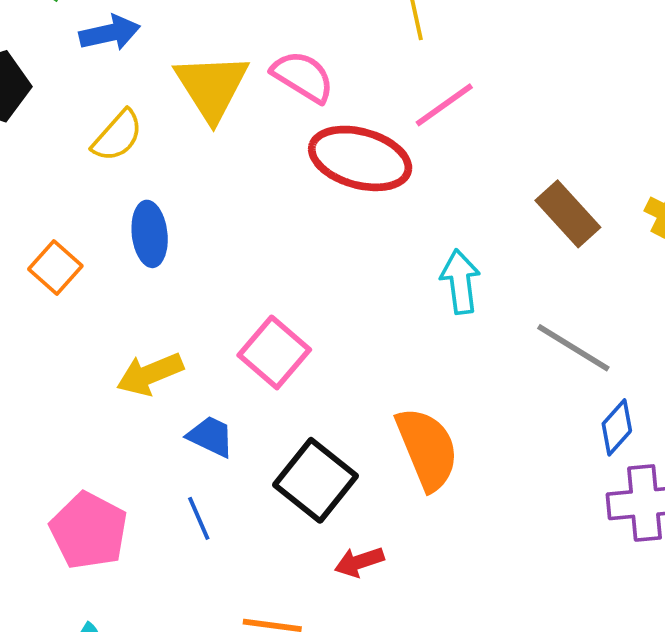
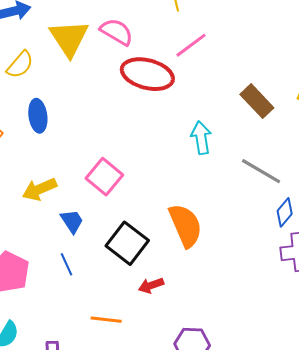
blue trapezoid: (211, 436) -> (72, 221), turned 32

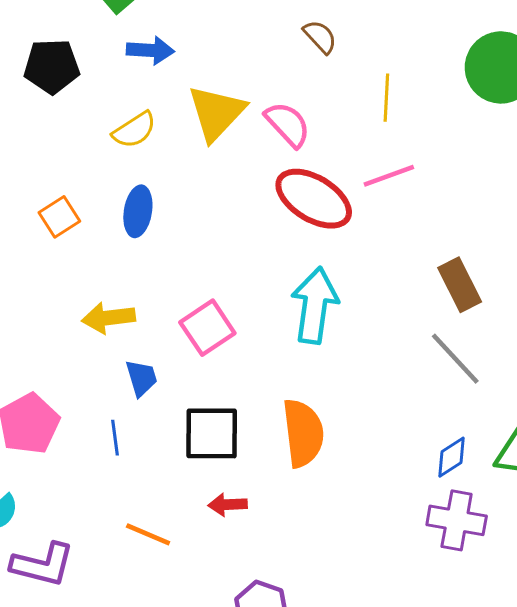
cyan arrow: (201, 138) -> (315, 305), moved, size x1.5
gray line: (261, 171) -> (455, 359), moved
black square: (127, 243) -> (212, 433), turned 36

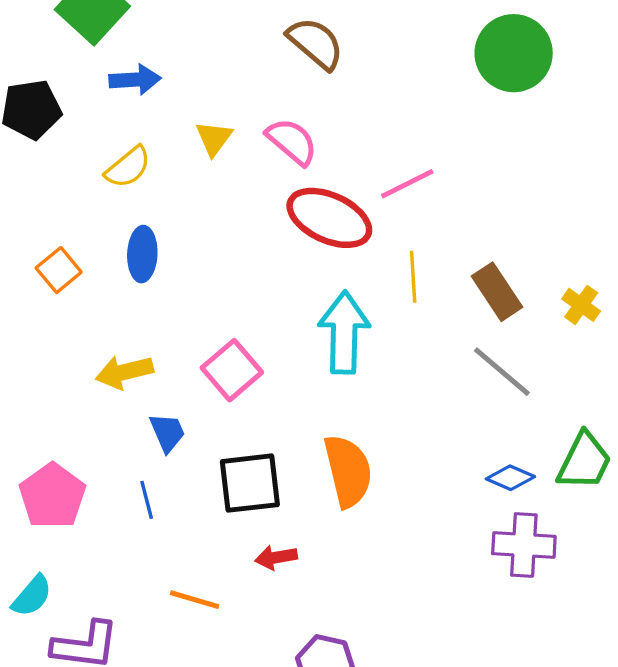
brown semicircle: (320, 37) -> (315, 43), size x1.5
yellow line: (386, 98) -> (413, 277), moved
yellow triangle: (216, 113) -> (214, 138), size x0.6
blue diamond: (452, 457) -> (510, 478), turned 63

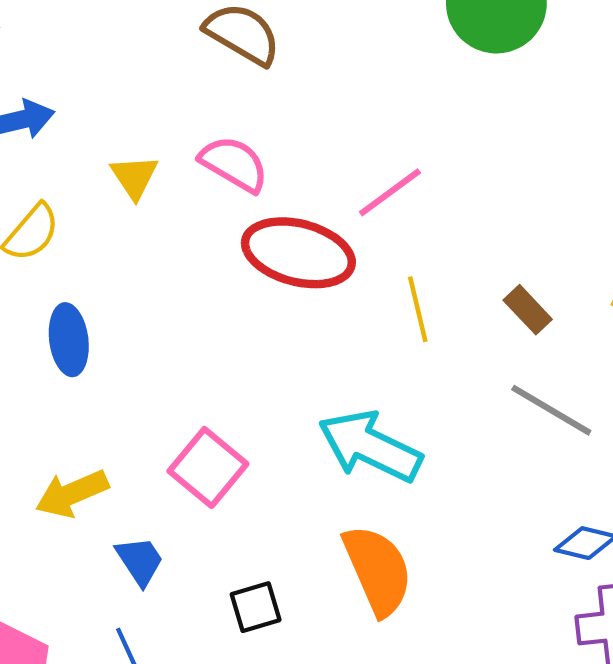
brown rectangle: (497, 292) -> (528, 310), size x0.7
cyan arrow: (344, 332) -> (370, 446), moved, turned -56
black square: (250, 483) -> (256, 607), size x0.6

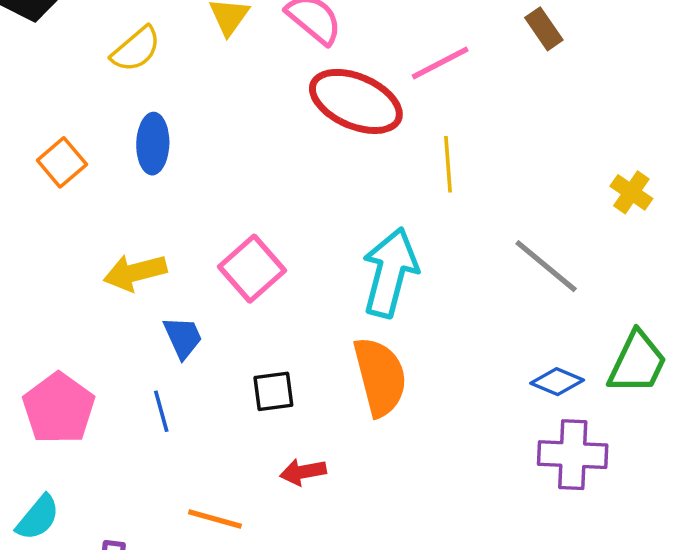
brown rectangle: (528, 310) -> (544, 29), moved
cyan arrow: (370, 446) -> (390, 272), turned 70

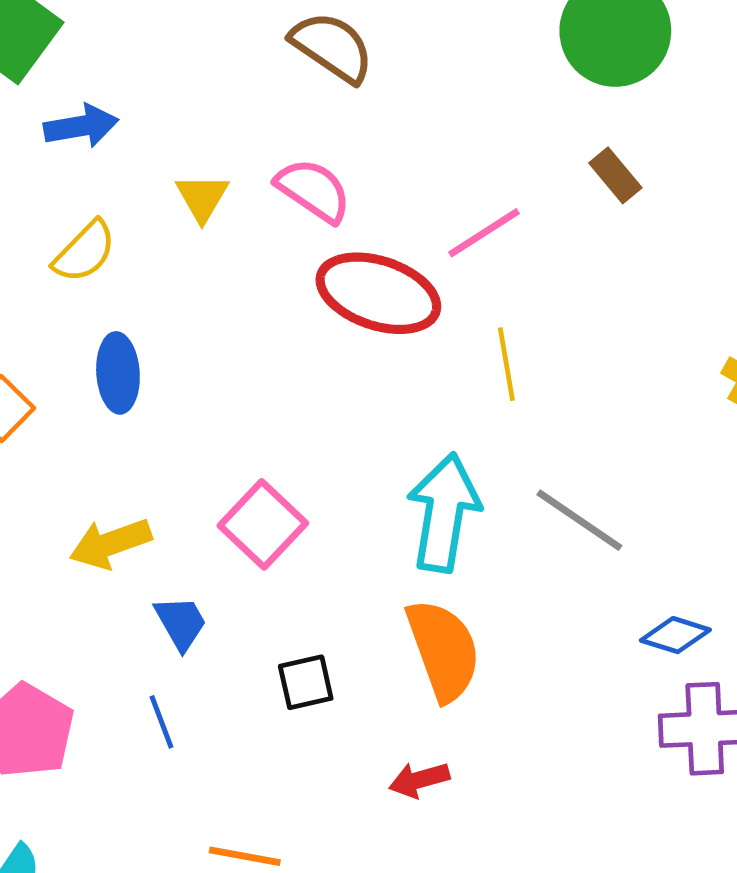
gray line: (546, 266) -> (579, 520), moved
red arrow: (303, 472) -> (419, 780), moved

